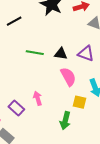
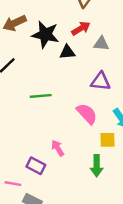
black triangle: (61, 54) -> (67, 52), moved

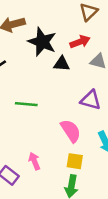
yellow square: (108, 140) -> (75, 161), moved

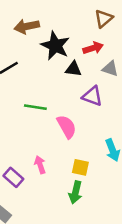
purple triangle: (91, 100) -> (92, 96), moved
pink semicircle: (71, 131) -> (67, 127), moved

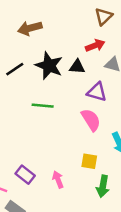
black star: (55, 46) -> (49, 66), moved
pink semicircle: (67, 127) -> (91, 120), moved
pink arrow: (40, 165) -> (58, 180), moved
green arrow: (75, 192) -> (103, 186), moved

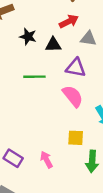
black star: (49, 66) -> (28, 37), moved, size x0.6
green line: (43, 106) -> (34, 77), moved

